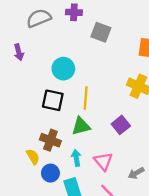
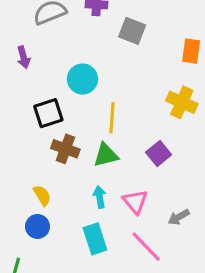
black square: (53, 100) -> (48, 113), moved, turned -30
brown cross: (50, 140) -> (65, 149), moved
blue circle: (50, 173) -> (37, 226), moved

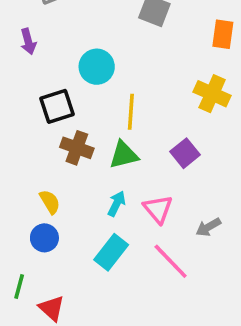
cyan arrow: (100, 197) -> (116, 204), turned 35
cyan rectangle: (95, 239) -> (111, 252), turned 56

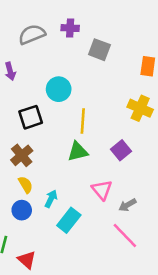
brown cross: (77, 148) -> (22, 155), moved, turned 30
cyan arrow: (116, 204) -> (51, 199), moved
gray arrow: (208, 227) -> (127, 205), moved
pink line: (171, 261) -> (125, 236), moved

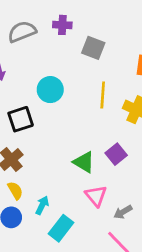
yellow line: (83, 121) -> (103, 95), moved
green triangle: (78, 152) -> (84, 162), moved, turned 45

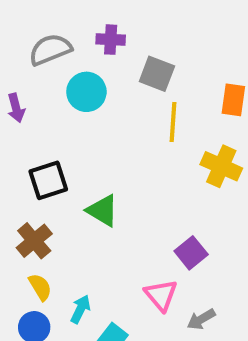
cyan circle: (50, 90) -> (86, 92), moved
yellow line: (103, 95) -> (173, 122), moved
purple square: (116, 154) -> (191, 253), moved
green triangle: (84, 162) -> (103, 211), moved

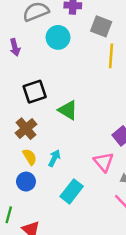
cyan arrow: (80, 309) -> (54, 158), moved

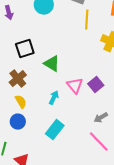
cyan arrow: (54, 158) -> (54, 98), moved
pink triangle: (104, 162) -> (75, 86), moved

